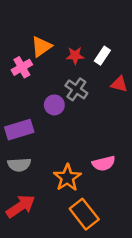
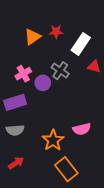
red star: (75, 56) -> (56, 32), moved
white rectangle: (102, 56) -> (81, 44), size x1.5
pink cross: (22, 67) -> (23, 74), moved
red arrow: (21, 206) -> (16, 163), size x0.7

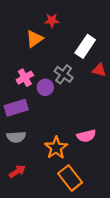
red star: (56, 32) -> (52, 20), moved

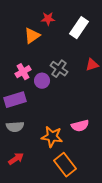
white rectangle: (85, 46) -> (79, 28), moved
red triangle: (99, 70) -> (92, 65), turned -32
orange star: (56, 148) -> (52, 137), turned -30

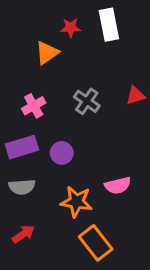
white rectangle: (79, 28) -> (109, 25), moved, turned -45
purple circle: (42, 81) -> (62, 153), moved

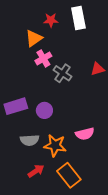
pink cross: (34, 106) -> (43, 58), moved
gray semicircle: (22, 187) -> (30, 140), moved
red arrow: (23, 234) -> (36, 171), moved

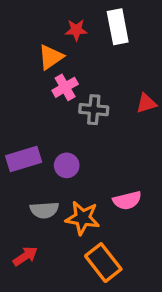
gray cross: (62, 73) -> (94, 110), turned -30
red arrow: (36, 171) -> (25, 256), moved

